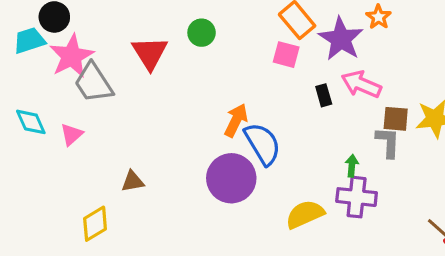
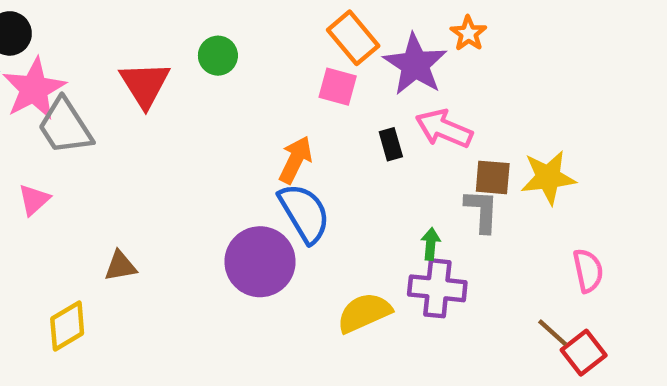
orange arrow: (236, 120) -> (295, 160), moved

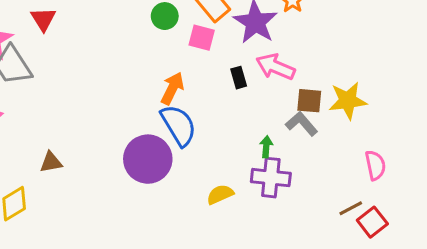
green circle: (218, 56) -> (165, 16), moved
red triangle: (145, 84) -> (43, 19), moved, size x0.7
gray L-shape: (482, 211) -> (302, 124), turned -44
yellow semicircle: (364, 313) -> (220, 194), size x0.7
brown line: (553, 333) -> (351, 208), turned -70

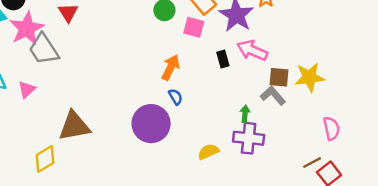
blue semicircle: (179, 125) -> (175, 97), size x0.5
brown triangle: (51, 162) -> (74, 126), size x1.8

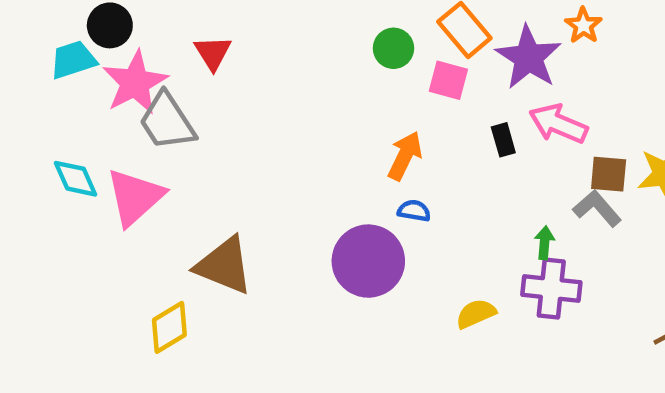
pink triangle: (27, 89) -> (135, 197), size x1.8
blue semicircle: (175, 97) -> (414, 211), turned -49
brown triangle: (74, 126) -> (224, 266), turned 32

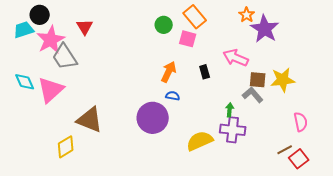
purple star: (528, 57) -> (265, 29), moved
black rectangle: (503, 140) -> (205, 72), moved
yellow semicircle: (476, 314) -> (200, 141), size x1.5

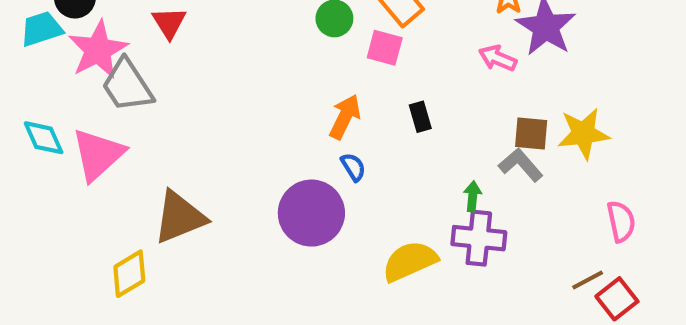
pink arrow: (236, 58) -> (498, 58), moved, size x0.7
blue semicircle: (173, 96) -> (353, 167), turned 48
brown triangle: (90, 120) -> (180, 217), turned -44

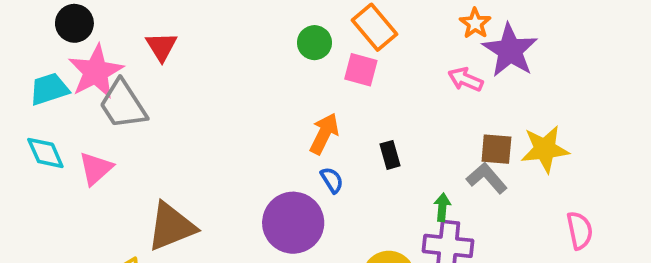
cyan trapezoid: (41, 29) -> (49, 89), moved
black rectangle: (420, 117) -> (390, 155), moved
pink triangle: (98, 154) -> (96, 168), size x0.7

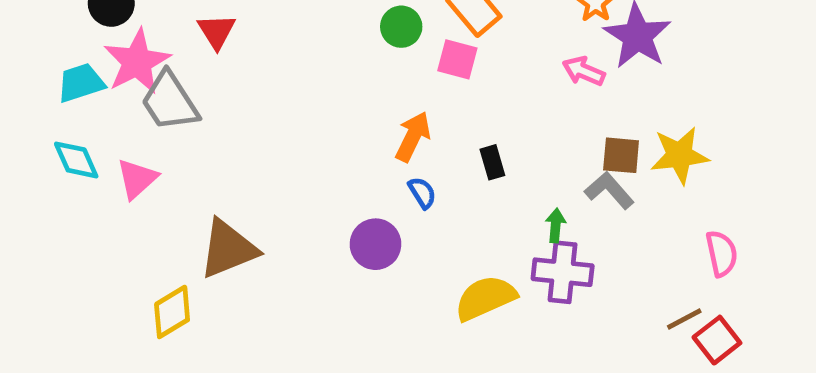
purple circle: (293, 223) -> (375, 244), size x0.7

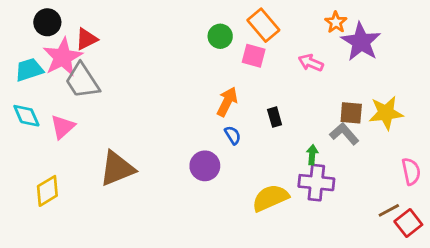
red triangle: (216, 31) -> (86, 39), moved, turned 35
pink arrow: (584, 71) -> (311, 63), moved
yellow diamond: (172, 312) -> (47, 191), moved

